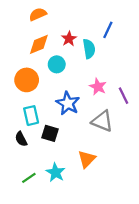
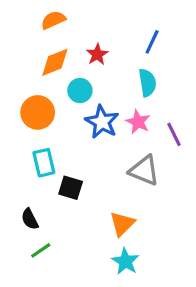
cyan semicircle: (89, 49) -> (147, 83), moved
blue star: (68, 103) -> (102, 122), moved
black semicircle: (21, 139) -> (30, 219), moved
cyan star: (56, 172) -> (125, 261), moved

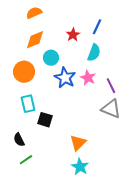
red star: (97, 54) -> (73, 35), moved
cyan semicircle: (147, 83) -> (94, 53), turned 30
gray triangle: (144, 170) -> (111, 109), moved

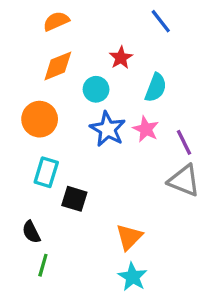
blue line: (97, 27) -> (161, 21), moved, turned -63
cyan circle: (51, 58) -> (96, 89), moved
cyan rectangle: (28, 104) -> (46, 172), turned 30
green line: (26, 160) -> (43, 265), turned -40

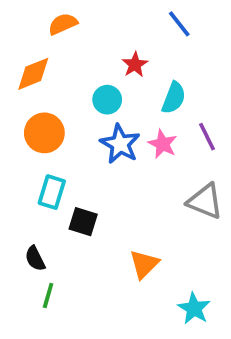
orange diamond: (58, 66) -> (33, 74), moved
purple line: (184, 142) -> (207, 137), moved
cyan star: (133, 277) -> (194, 308), moved

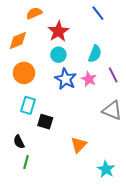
red star: (135, 65) -> (58, 31), moved, size x1.5

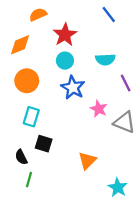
cyan semicircle: (95, 54) -> (105, 59), turned 66
pink star: (89, 79) -> (99, 109), moved
black square: (45, 122) -> (44, 144), moved

